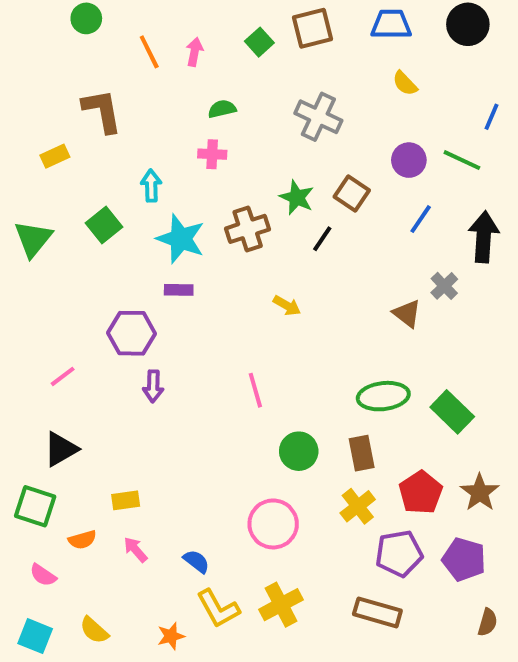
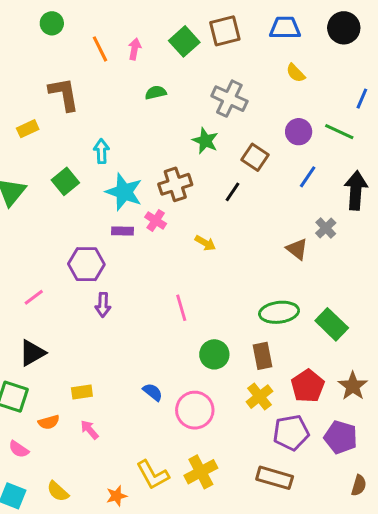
green square: (259, 42) -> (184, 41), size x1.4
pink cross: (212, 154) -> (156, 220), moved, turned 30
green star: (297, 197) -> (205, 141), moved
blue semicircle: (196, 561) -> (153, 392), moved

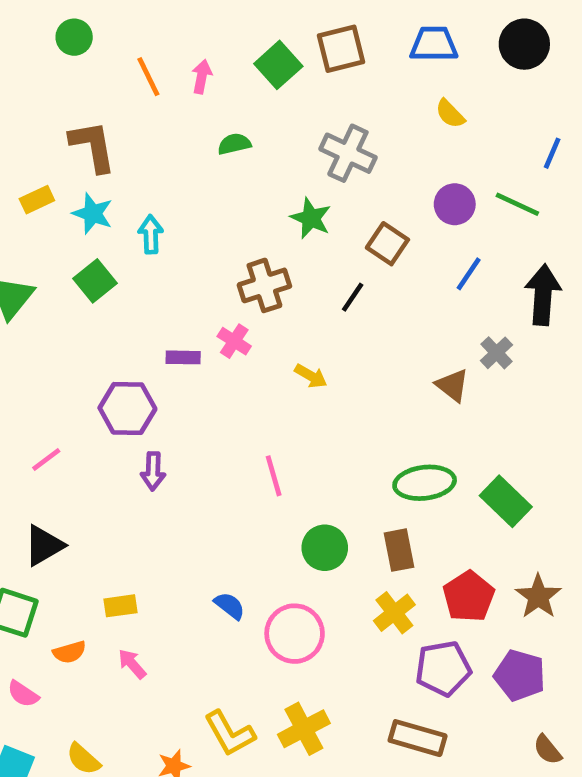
cyan star: (124, 192) -> (93, 214), moved, size x0.7
brown semicircle: (359, 485) -> (548, 750), turned 125

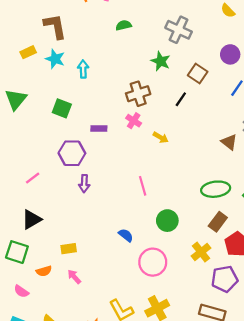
green square: (95, 281) -> (62, 108), moved, turned -30
pink cross: (234, 341) -> (134, 121), moved
brown rectangle: (399, 550) -> (218, 222), moved, turned 48
blue semicircle: (230, 606) -> (126, 235), moved

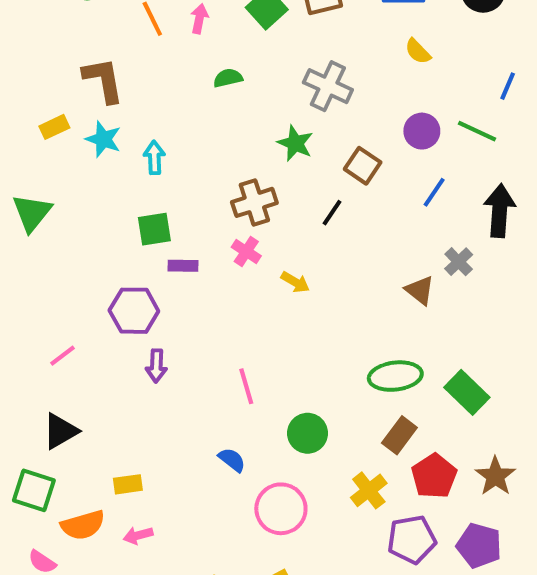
green square: (62, 108) -> (154, 229), moved, turned -30
pink line: (143, 186) -> (246, 386), moved
orange semicircle: (44, 271) -> (83, 525), size x1.5
pink arrow: (74, 277) -> (138, 535), turned -64

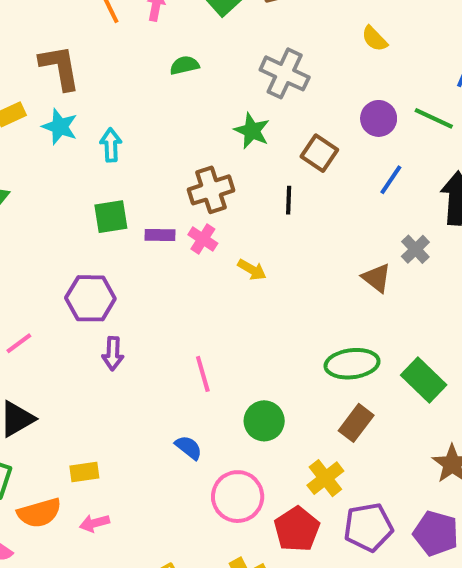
black line: (332, 213) -> (289, 200), turned -32
purple rectangle: (183, 266) -> (160, 235), moved
red pentagon: (434, 476) -> (297, 529), moved

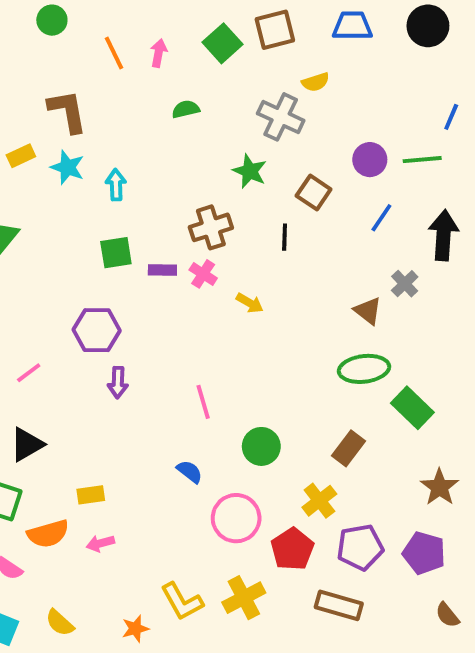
yellow semicircle: (375, 39) -> (316, 82), moved, turned -64
green line: (434, 118) -> (422, 160), turned -30
green ellipse: (352, 364) -> (364, 369), moved

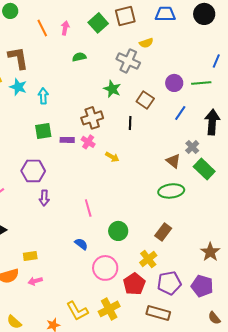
green rectangle: (412, 408) -> (204, 169), moved

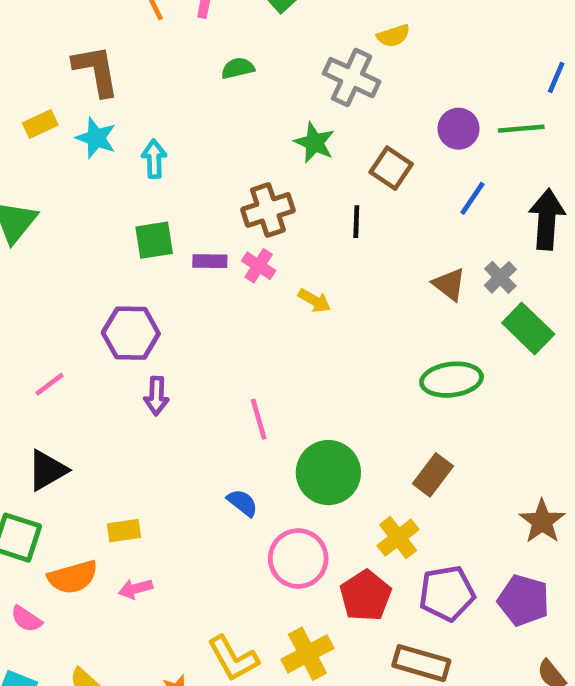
brown triangle: (173, 161) -> (449, 284), moved
green circle: (118, 231) -> (328, 473), size x1.4

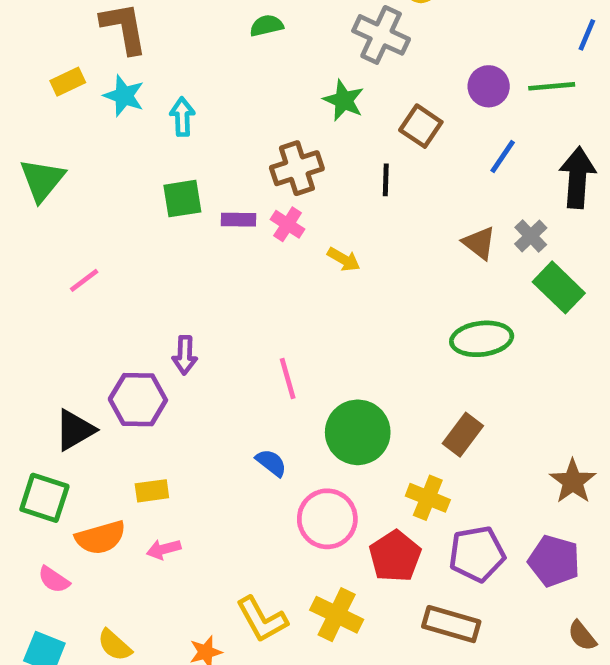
purple hexagon: (131, 333) -> (138, 400), moved
pink line: (50, 384) -> (84, 280), moved
yellow cross: (398, 538) -> (428, 498), turned -30
yellow cross: (307, 654) -> (337, 615), turned -36

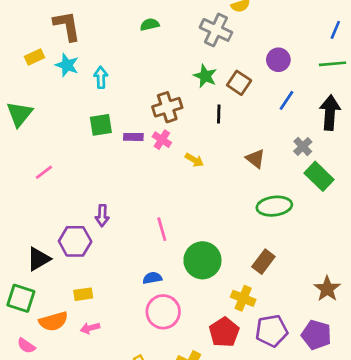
green line: (552, 86) -> (333, 64), moved
green star: (344, 100) -> (205, 76), moved
brown triangle: (479, 243) -> (255, 159), moved
blue semicircle: (271, 463) -> (152, 278), turned -48
pink circle: (327, 519) -> (163, 312), moved

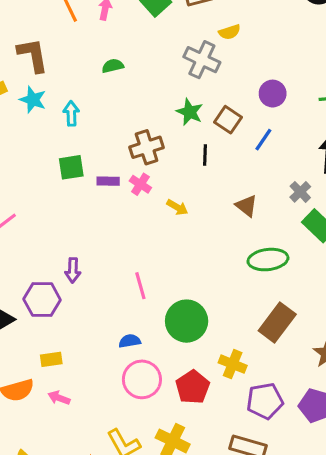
green semicircle: (150, 25) -> (113, 66), moved
blue line: (287, 100) -> (263, 140), moved
brown rectangle: (263, 262) -> (277, 323), moved, size x1.4
pink arrow: (90, 328) -> (59, 398), turned 36
red pentagon: (224, 332) -> (193, 387), moved

